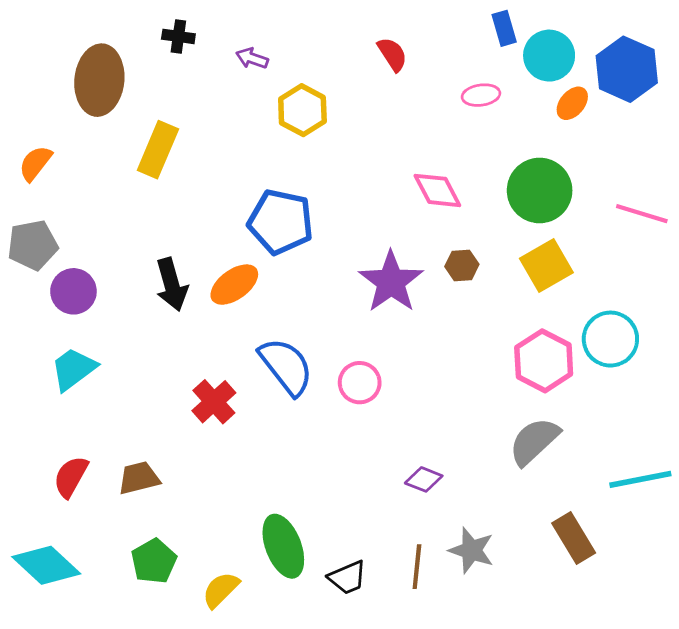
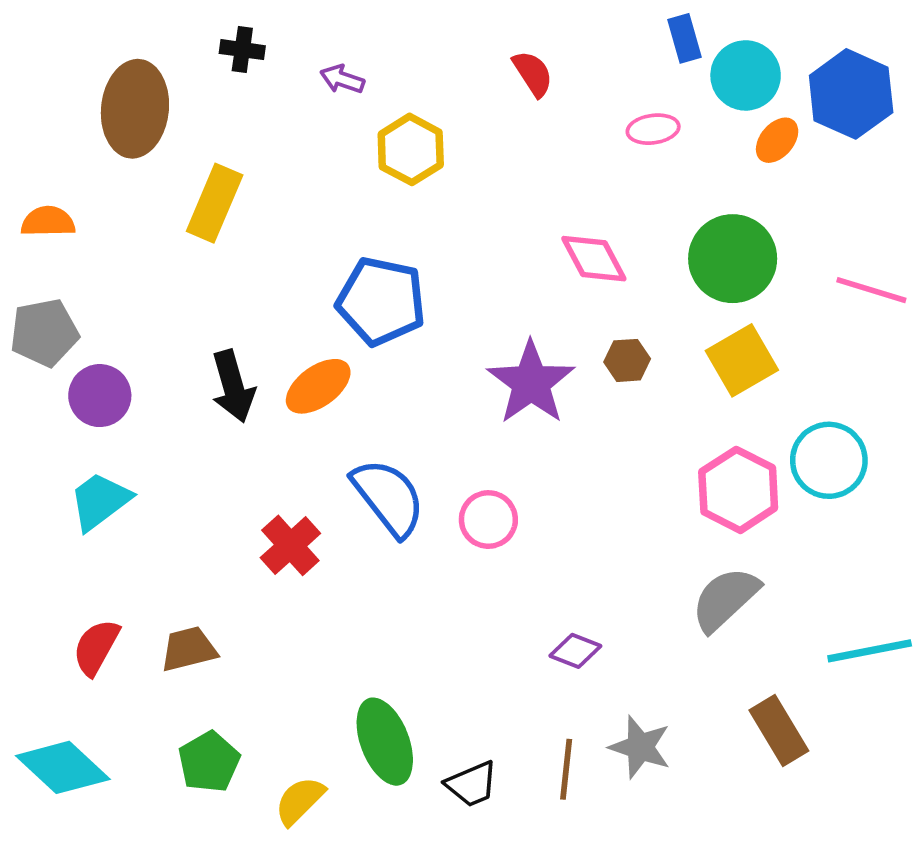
orange semicircle: (35, 163) -> (48, 222), turned 51

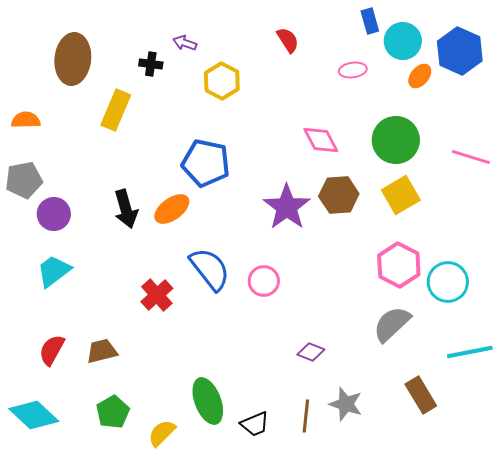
black cross: (242, 50) -> (151, 64), moved
brown hexagon: (627, 360) -> (339, 195), size x1.6
cyan circle: (829, 460) -> (448, 282), moved

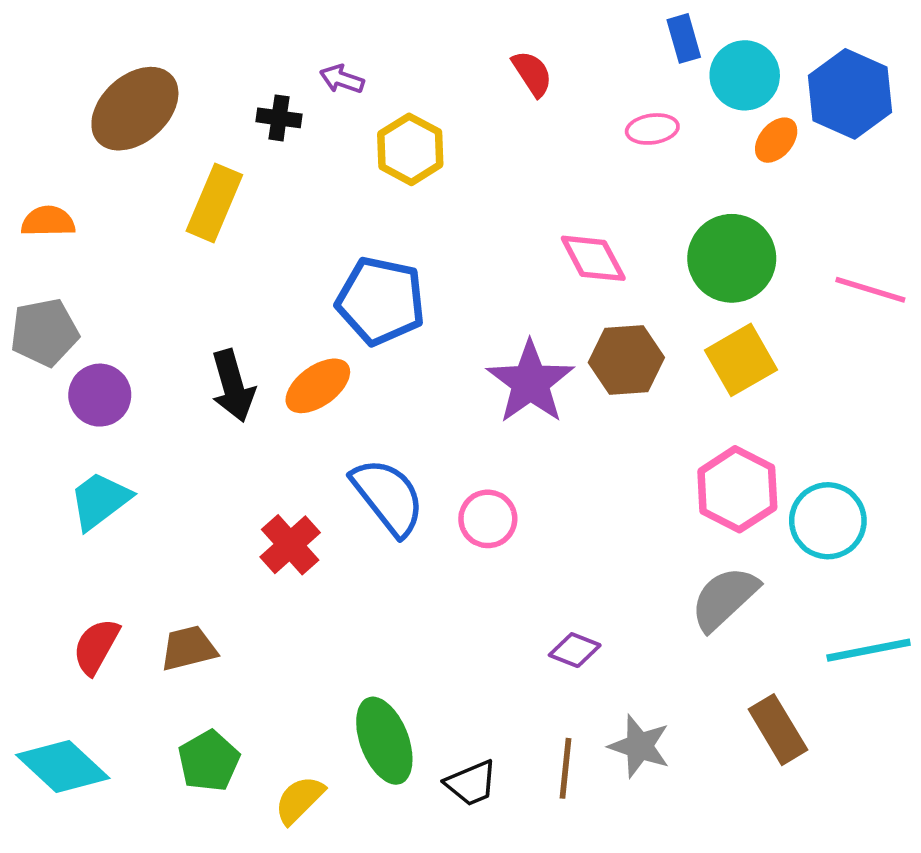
brown ellipse: (73, 59) -> (135, 109), turned 42

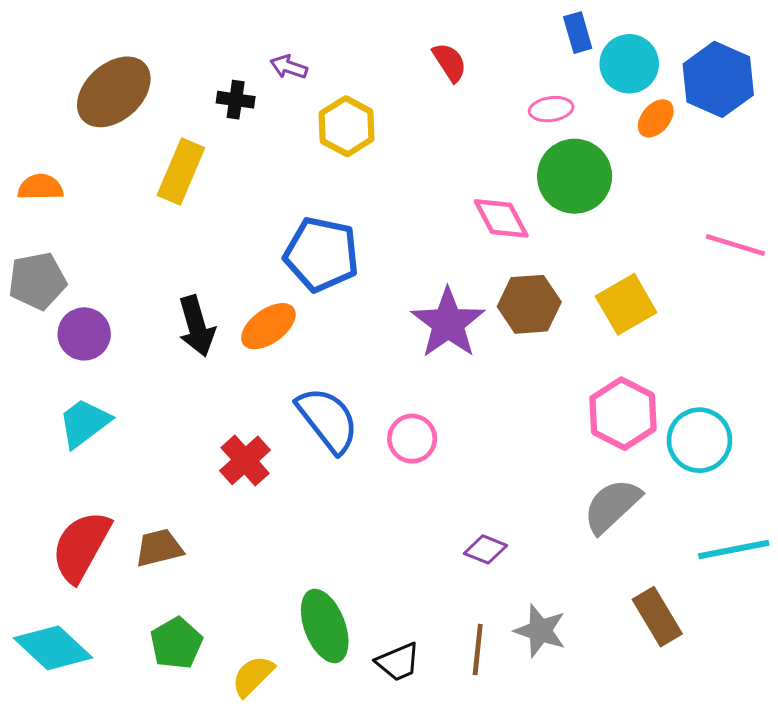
green circle: (732, 258) -> (575, 176), moved
red semicircle: (96, 646) -> (81, 546), size x1.5

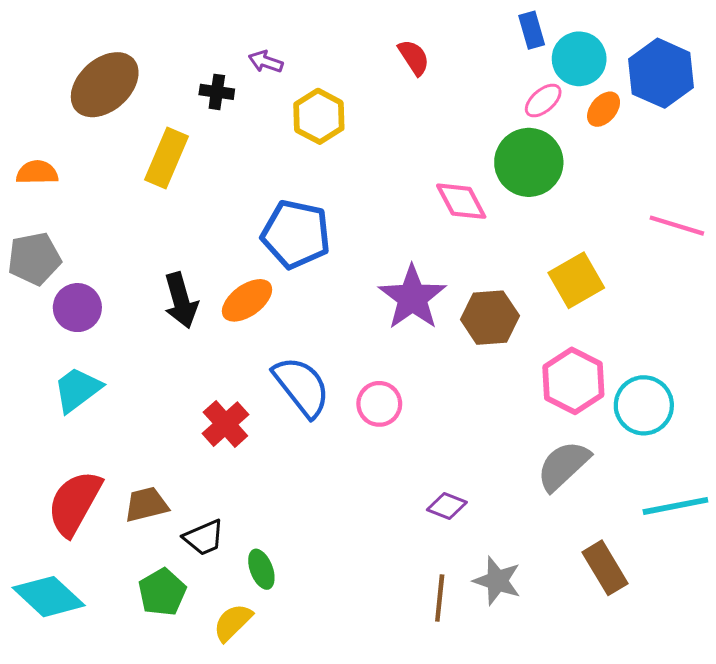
pink ellipse: (551, 109) -> (543, 101), moved, turned -33
brown hexagon: (529, 304) -> (490, 318), moved
green ellipse: (325, 626) -> (261, 569), moved, size x0.6
black trapezoid: (398, 662) -> (204, 538), moved

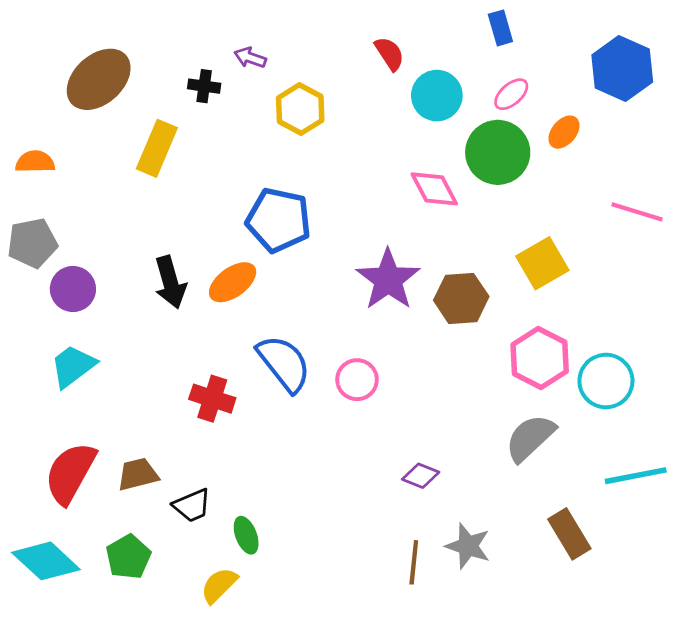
cyan circle: (579, 59) -> (437, 96), moved
orange ellipse: (604, 109) -> (564, 132), moved
red cross: (225, 424) -> (212, 399), turned -30
green pentagon: (162, 592) -> (128, 557), moved

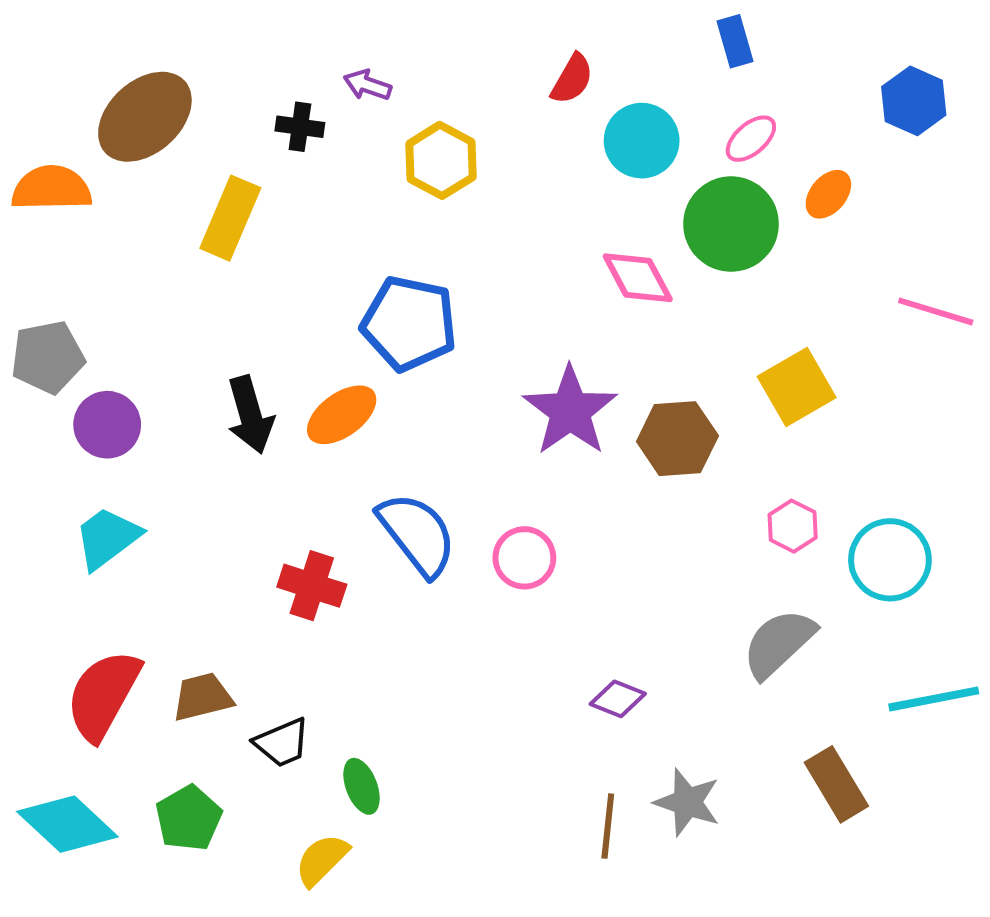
red semicircle: (389, 54) -> (572, 79), turned 63
blue hexagon: (622, 68) -> (914, 101), size x0.7
orange semicircle: (35, 162) -> (52, 188), moved, size x1.4
pink hexagon: (540, 358) -> (793, 526), size x0.6

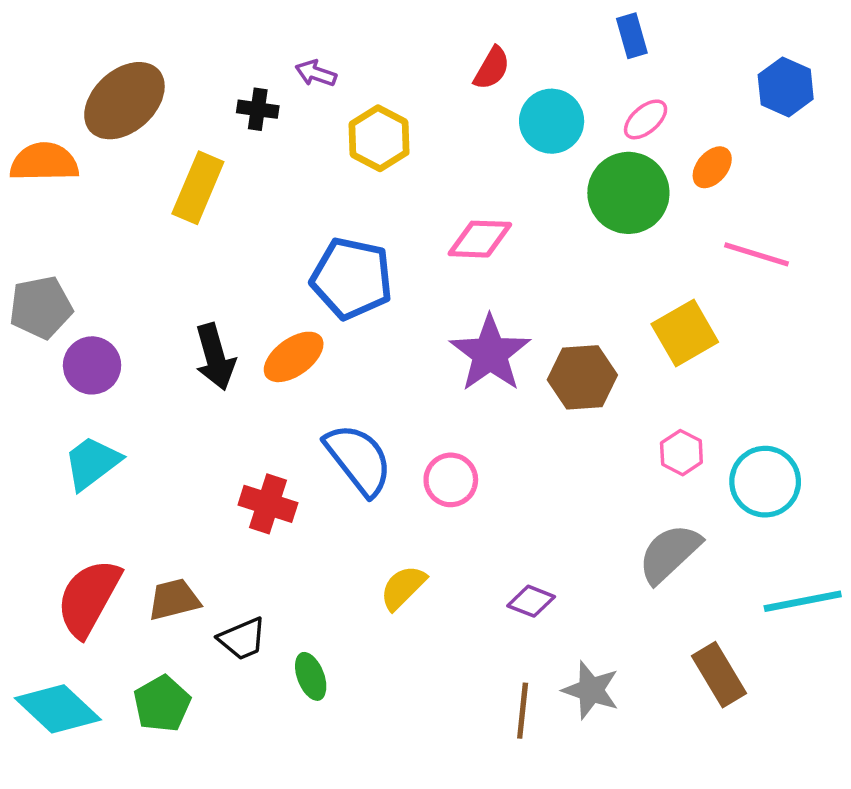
pink diamond: (638, 278) -> (480, 239), moved, turned -60
pink line: (936, 311) -> (757, 254), moved
yellow semicircle: (322, 860) -> (403, 588), moved

